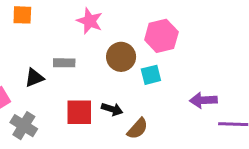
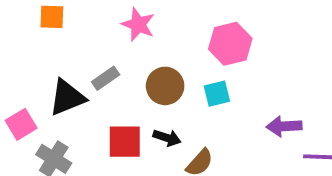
brown circle: (121, 57) -> (165, 86), moved
gray rectangle: (64, 63) -> (106, 78), turned -36
black triangle: (34, 78) -> (67, 97), size x1.5

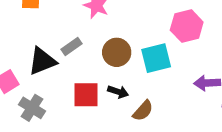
pink hexagon: (230, 44) -> (187, 26), moved
cyan square: (217, 94) -> (156, 58), size x1.5

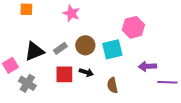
gray rectangle: (71, 47) -> (60, 48), moved
brown semicircle: (143, 111) -> (112, 85), moved, turned 126

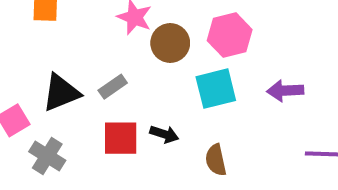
pink hexagon: (133, 27) -> (230, 35), moved
brown circle: (85, 45) -> (170, 43), moved
purple arrow: (147, 66) -> (285, 91), moved

